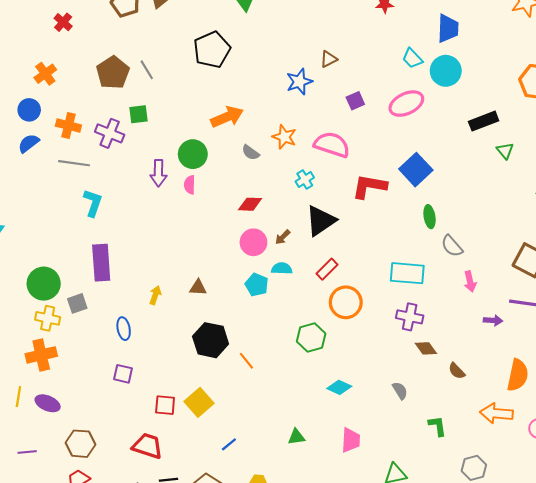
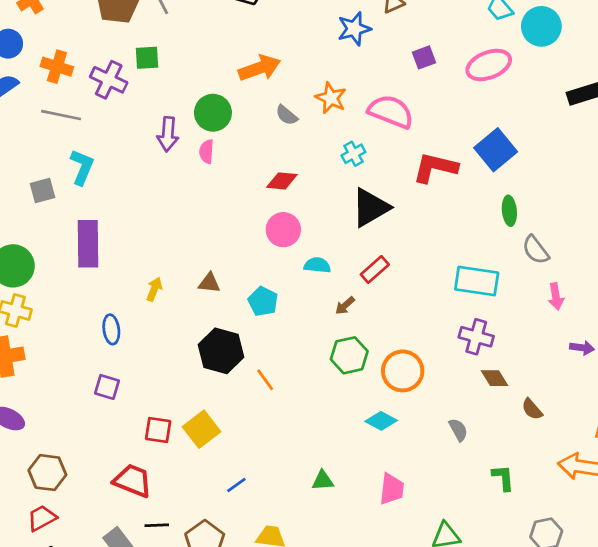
brown arrow: (283, 237) -> (345, 306), moved
cyan pentagon: (257, 285) -> (263, 301), moved
orange circle: (346, 302) -> (403, 371), moved
gray square: (77, 303) -> (43, 191), moved

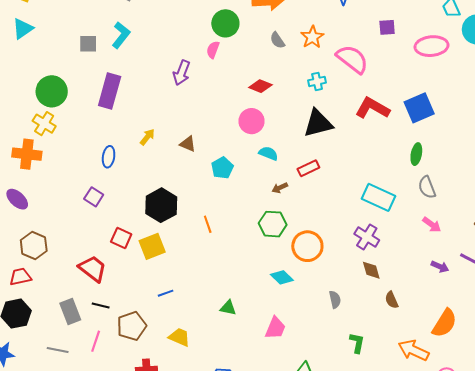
purple arrow: (168, 134) -> (182, 73), moved
pink arrow: (556, 296) -> (432, 225), turned -60
black hexagon: (221, 351) -> (161, 205), moved

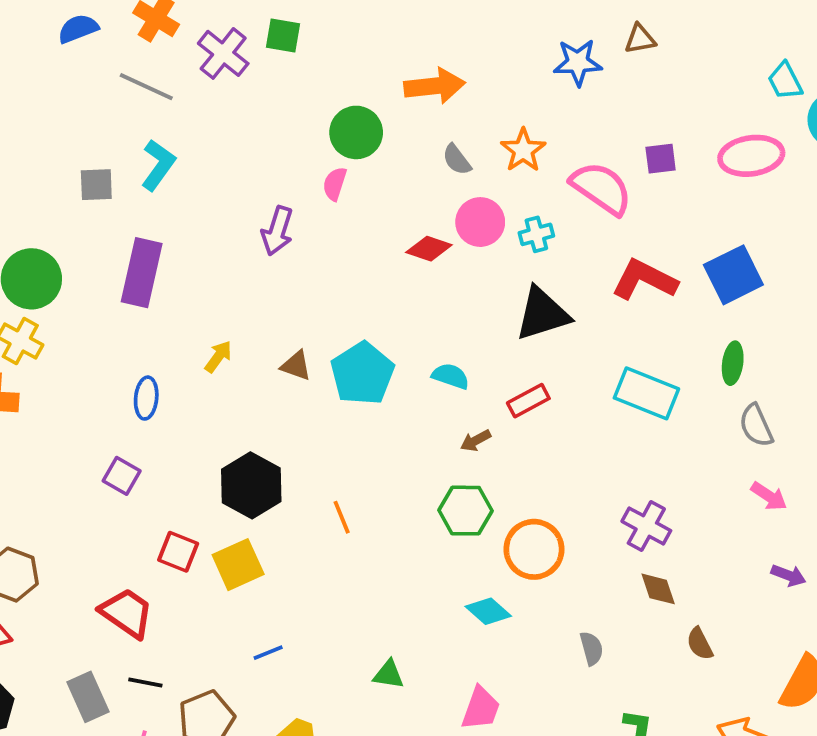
purple square: (387, 27) -> (661, 159), moved
pink circle: (252, 121) -> (480, 222), moved
cyan pentagon: (222, 168) -> (362, 373), moved, size x1.5
cyan rectangle: (379, 197) -> (646, 393), moved

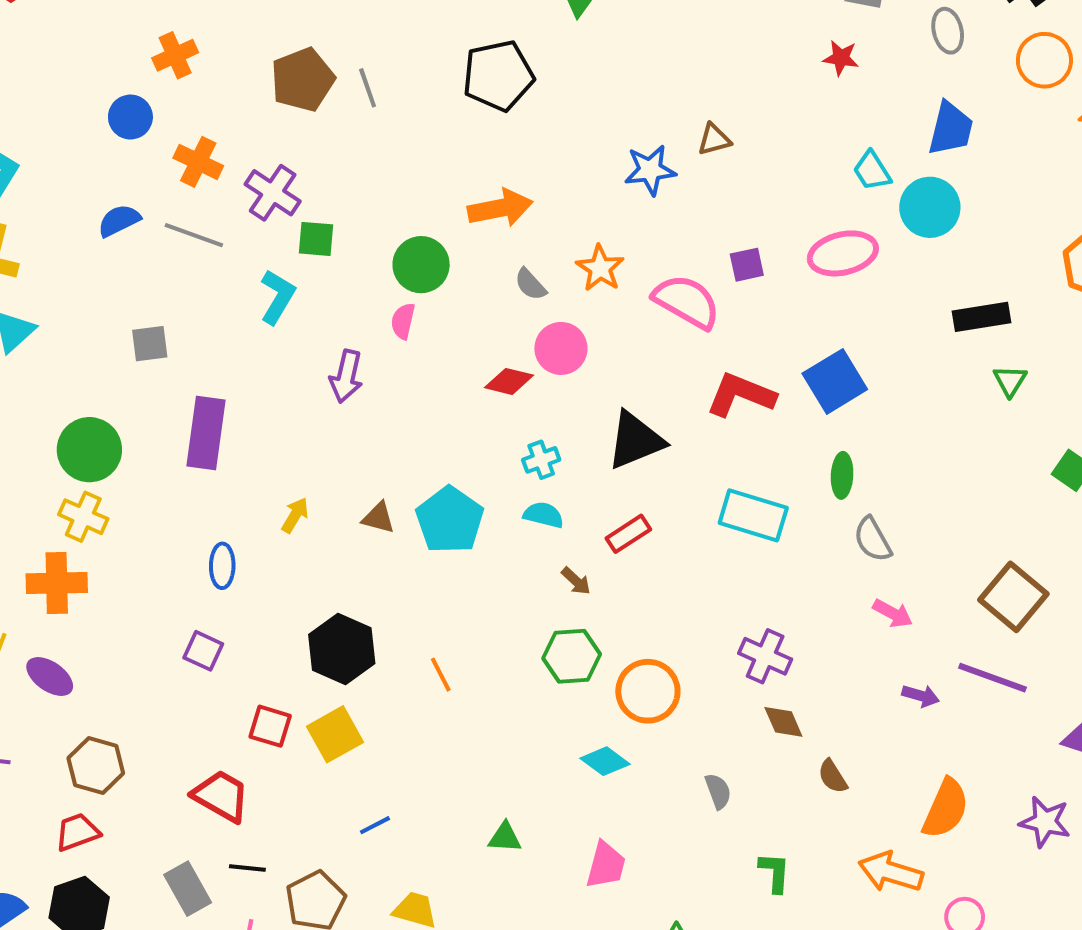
blue semicircle: (78, 29) -> (119, 221), moved
green square: (283, 35) -> (316, 239), moved
cyan L-shape: (158, 165) -> (277, 297), moved
cyan cross: (536, 234) -> (541, 460), moved
brown arrow: (476, 441) -> (576, 581), turned -104

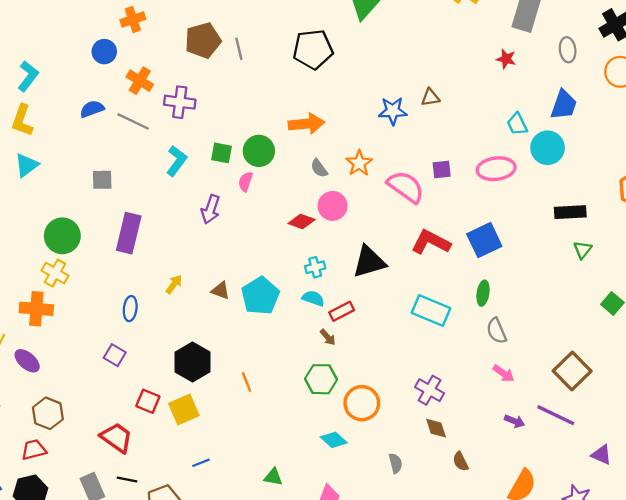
purple cross: (273, 193) -> (180, 102), turned -32
green square: (316, 239) -> (222, 153), moved
red rectangle: (628, 534) -> (342, 311), moved

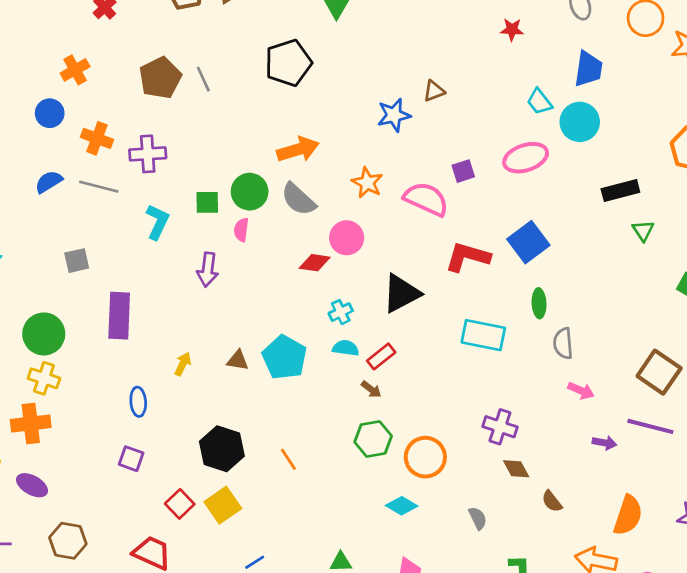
gray semicircle: (319, 168) -> (298, 199), moved, size x1.6
gray semicircle: (496, 331) -> (563, 343), turned 30
red square: (148, 401) -> (180, 504), turned 35

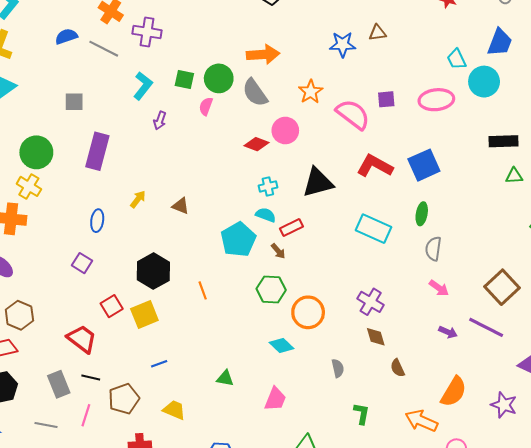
green triangle: (643, 231) -> (514, 176), turned 48
purple arrow: (208, 270) -> (160, 120), moved, size x0.7
cyan pentagon: (284, 357) -> (238, 239), moved

